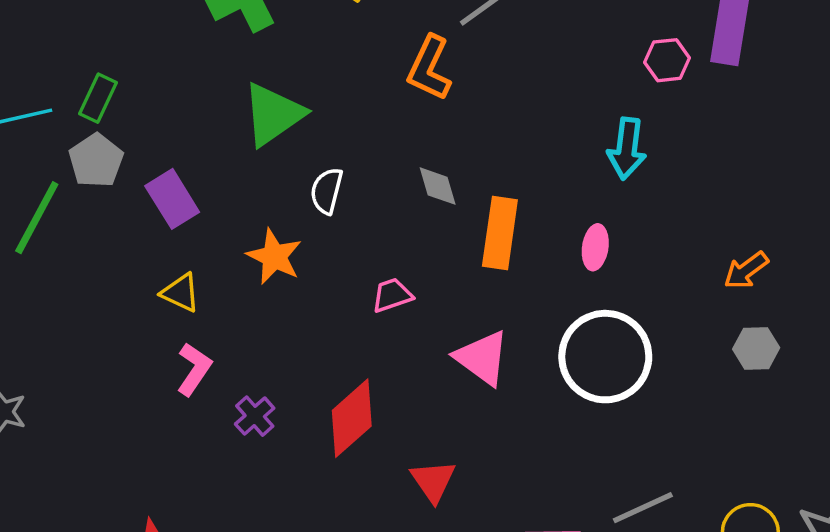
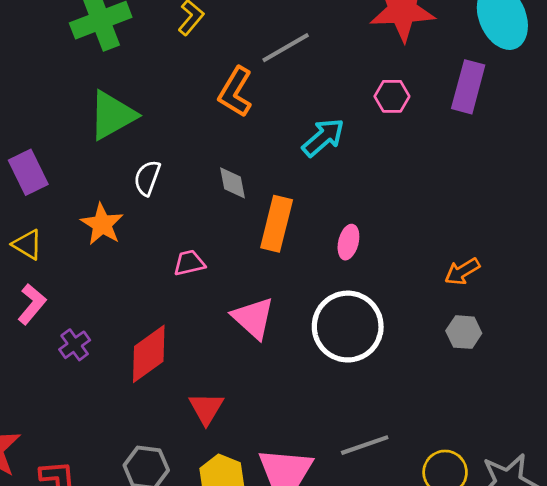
pink hexagon: (667, 60) -> (392, 96), moved
cyan arrow: (627, 149) -> (323, 137), moved, turned -144

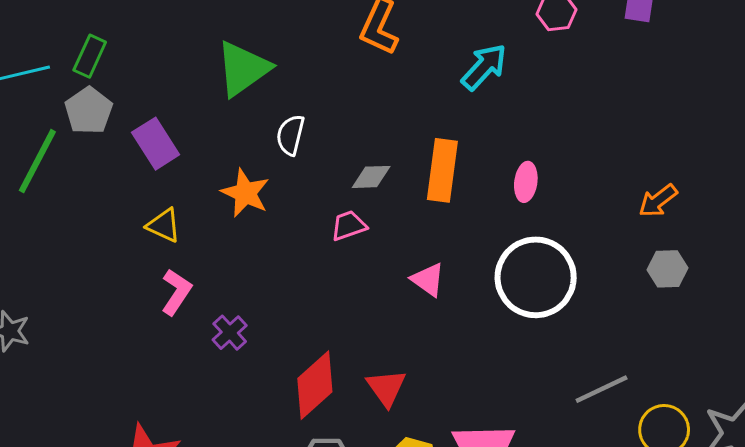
gray diamond: (233, 183) -> (371, 177), moved, turned -75
pink triangle: (253, 318) -> (428, 280), size x0.7
red diamond: (149, 354) -> (315, 385), moved
gray line: (365, 445) -> (602, 389), moved

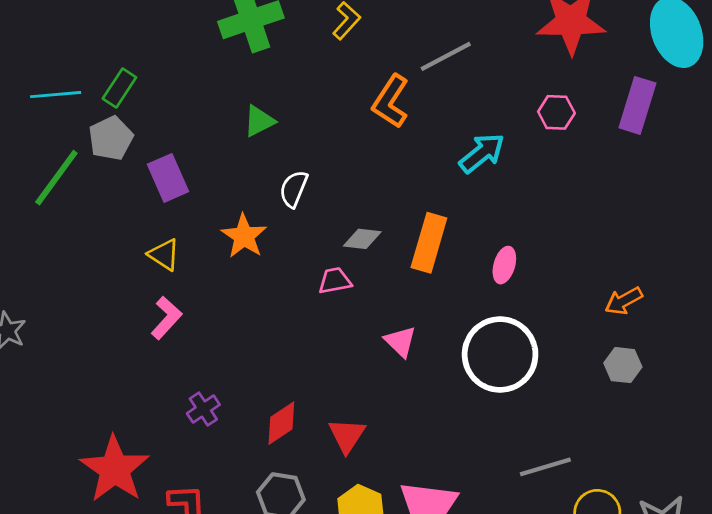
green triangle: (243, 69) -> (259, 121), size x0.6
purple cross: (230, 333) -> (203, 409), moved
red diamond: (315, 385) -> (281, 423), size x0.7

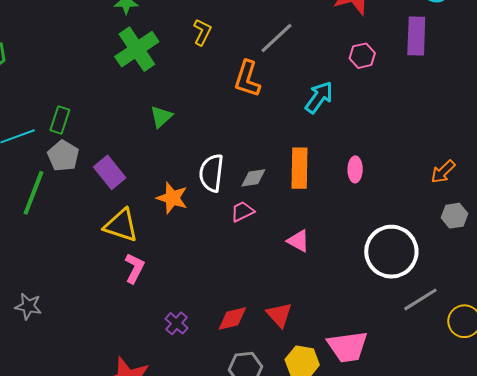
white semicircle: (294, 189) -> (211, 173), moved, size x1.4
yellow triangle: (164, 255) -> (121, 225), size x1.5
white circle: (500, 355) -> (391, 252), moved
red diamond: (281, 423) -> (232, 318), turned 36

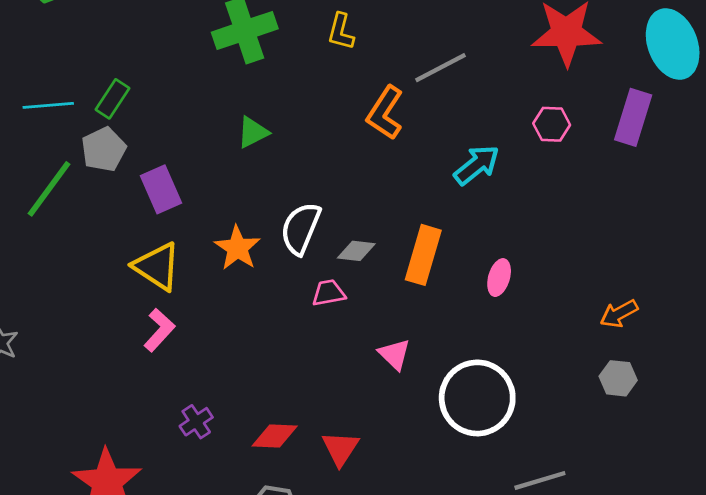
yellow L-shape: (202, 32) -> (341, 32), turned 152
white circle: (391, 252) -> (477, 398), moved

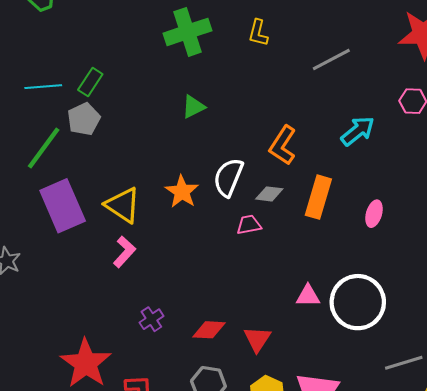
orange L-shape: (385, 113) -> (283, 145), moved
purple rectangle: (161, 189) -> (63, 206), moved, size x1.5
pink triangle: (394, 354) -> (308, 296), moved, turned -45

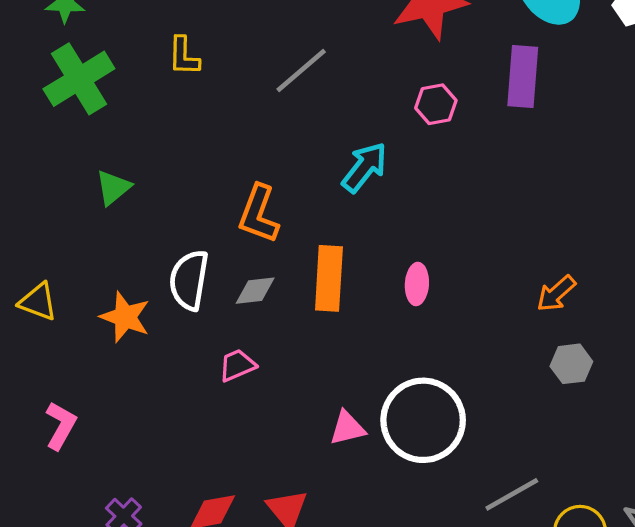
yellow triangle: (123, 205) -> (38, 302), moved, size x0.7
pink trapezoid: (249, 225) -> (237, 365), moved

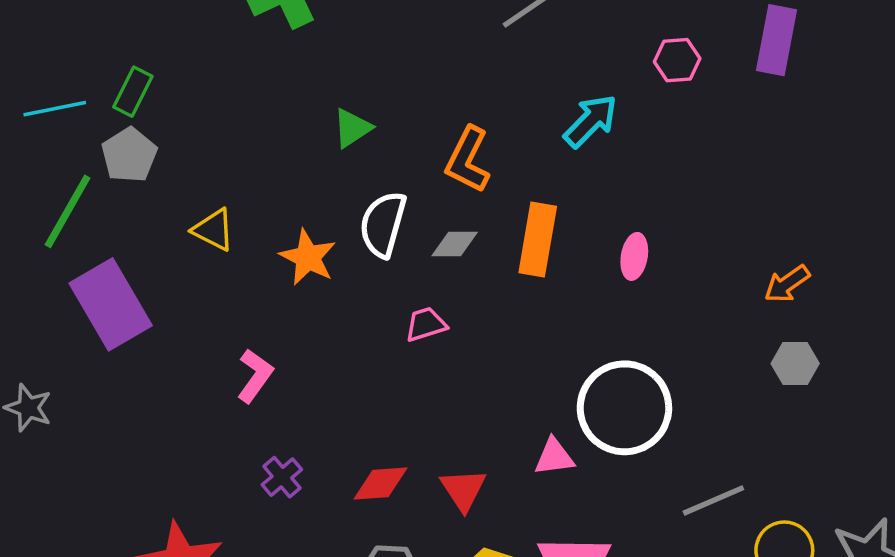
green triangle: (113, 187) -> (352, 128), moved
pink L-shape: (61, 426) -> (255, 376), moved
pink triangle: (347, 428) -> (554, 457), moved

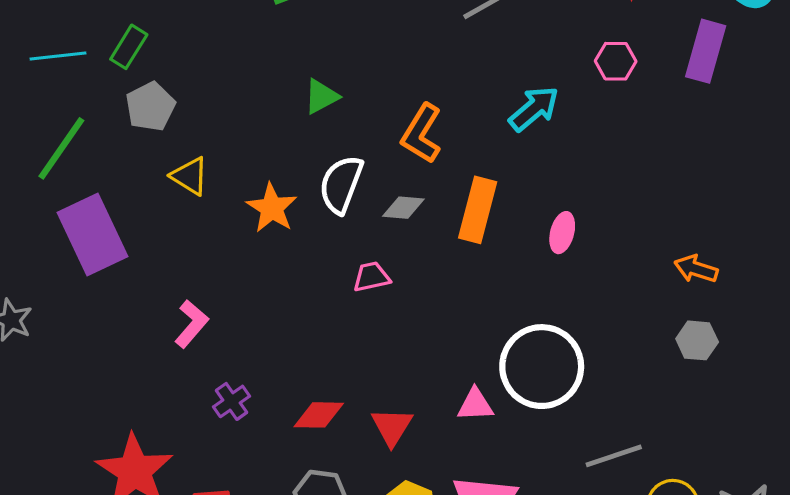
gray pentagon: (129, 155) -> (150, 106), moved
orange arrow: (787, 284) -> (696, 269), turned 48
pink L-shape: (255, 376) -> (191, 324), moved

